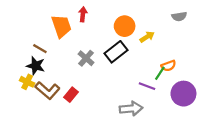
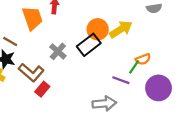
orange circle: (125, 26) -> (98, 29), moved
yellow arrow: (147, 37) -> (121, 29), size x1.5
brown L-shape: (47, 90) -> (31, 72), moved

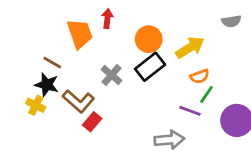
orange circle: (98, 29) -> (149, 39), moved
orange semicircle: (143, 59) -> (200, 76), moved

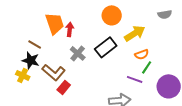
red arrow: (107, 19) -> (70, 29), moved
orange circle: (149, 39) -> (112, 15), moved

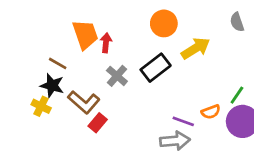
gray semicircle: (165, 14) -> (237, 22), turned 80
orange semicircle: (142, 54) -> (211, 112), moved
green line: (147, 67) -> (237, 95), moved
purple line: (135, 79) -> (183, 121), moved

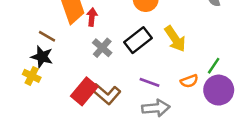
yellow arrow: (196, 48) -> (175, 39), moved, turned 88
brown L-shape: (84, 102) -> (106, 94), moved
purple line: (183, 121) -> (150, 82), moved
red rectangle: (98, 123) -> (84, 91), size x1.5

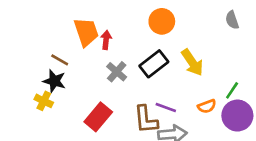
brown L-shape: (106, 94) -> (146, 119), moved, turned 44

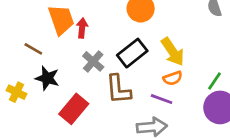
black star: (54, 81) -> (47, 78), moved
orange semicircle: (207, 106) -> (173, 78), moved
purple line: (166, 108) -> (162, 99), moved
brown L-shape: (146, 119) -> (118, 89), moved

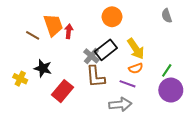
brown line: (33, 49) -> (33, 35), moved
gray cross: (93, 61) -> (91, 56), moved

